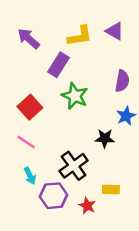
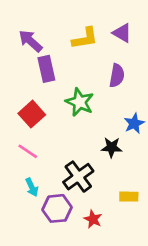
purple rectangle: (59, 65) -> (46, 69), moved, turned -45
purple semicircle: (122, 81) -> (117, 76), moved
yellow rectangle: (111, 189) -> (129, 197), moved

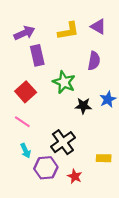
purple arrow: (30, 41) -> (24, 33), turned 114
black star: (112, 147) -> (83, 106), moved

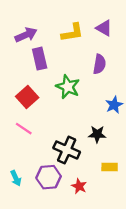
black star: (83, 106) -> (97, 134), moved
black cross: (63, 142) -> (67, 150), turned -30
cyan arrow: (26, 151) -> (16, 178), moved

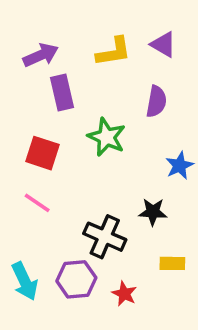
red square: (27, 97) -> (42, 153), turned -30
cyan arrow: (16, 178) -> (25, 281), size x1.5

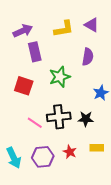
green star: (107, 137) -> (60, 77), turned 30
pink line: (37, 203) -> (35, 123), moved
black cross: (105, 237) -> (59, 117), moved, turned -30
red star: (124, 294) -> (70, 152), moved

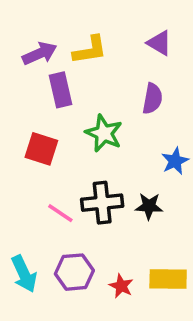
yellow L-shape: (64, 29) -> (90, 50), moved
green star: (60, 77) -> (104, 133), turned -30
yellow rectangle: (97, 148) -> (168, 279), moved, size x1.5
red star: (70, 152) -> (121, 286), moved

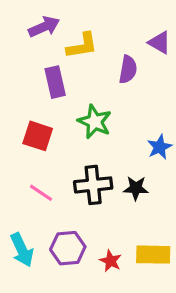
purple triangle: (159, 43) -> (160, 43), moved
purple arrow: (40, 53) -> (44, 27), moved
purple semicircle: (152, 99) -> (128, 69), moved
pink line: (60, 213) -> (41, 193), moved

